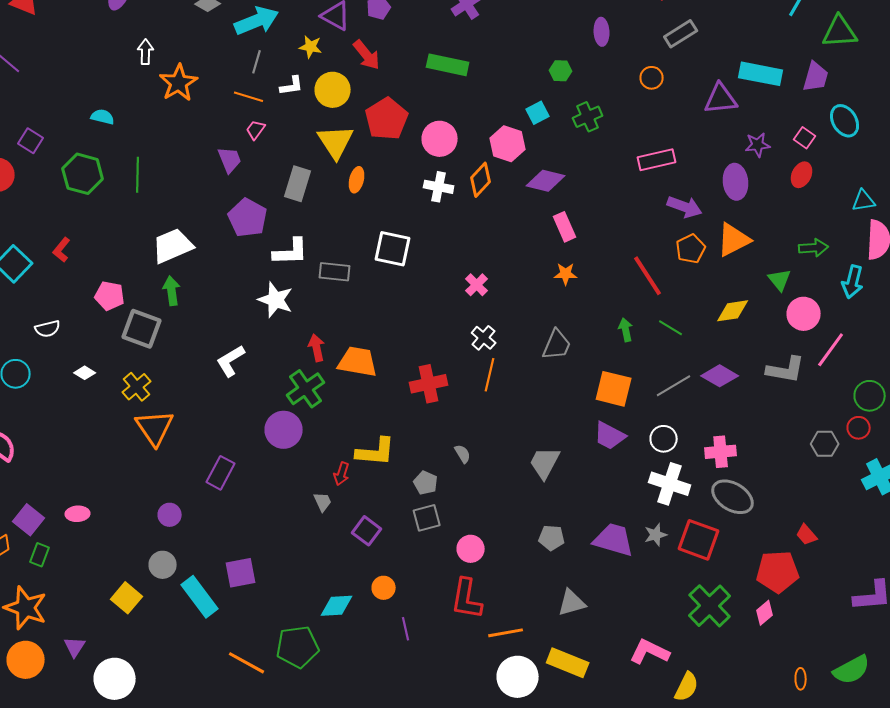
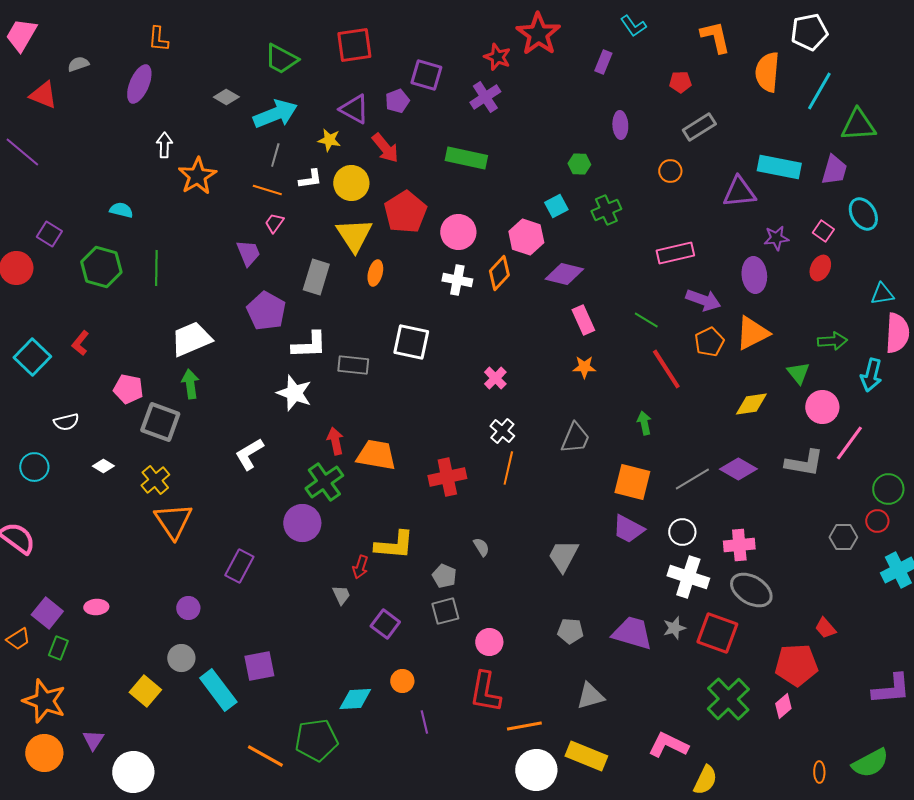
green line: (671, 328) -> (646, 320), moved

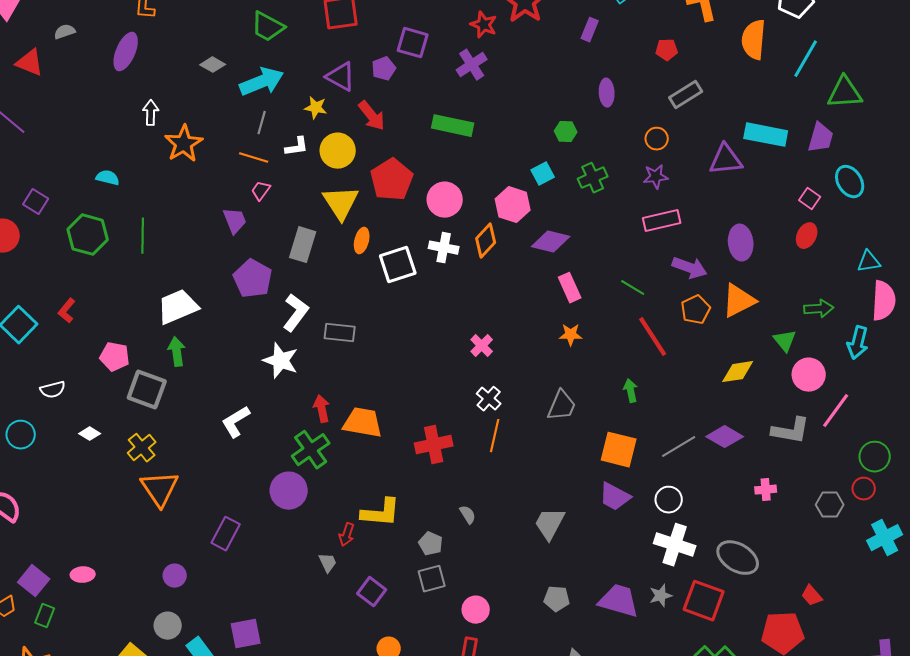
purple star: (776, 238) -> (656, 177), moved
white square: (411, 342) -> (398, 265), moved, turned -30
white L-shape: (309, 345) -> (296, 313), turned -51
pink cross: (739, 545) -> (766, 490), moved, size x0.7

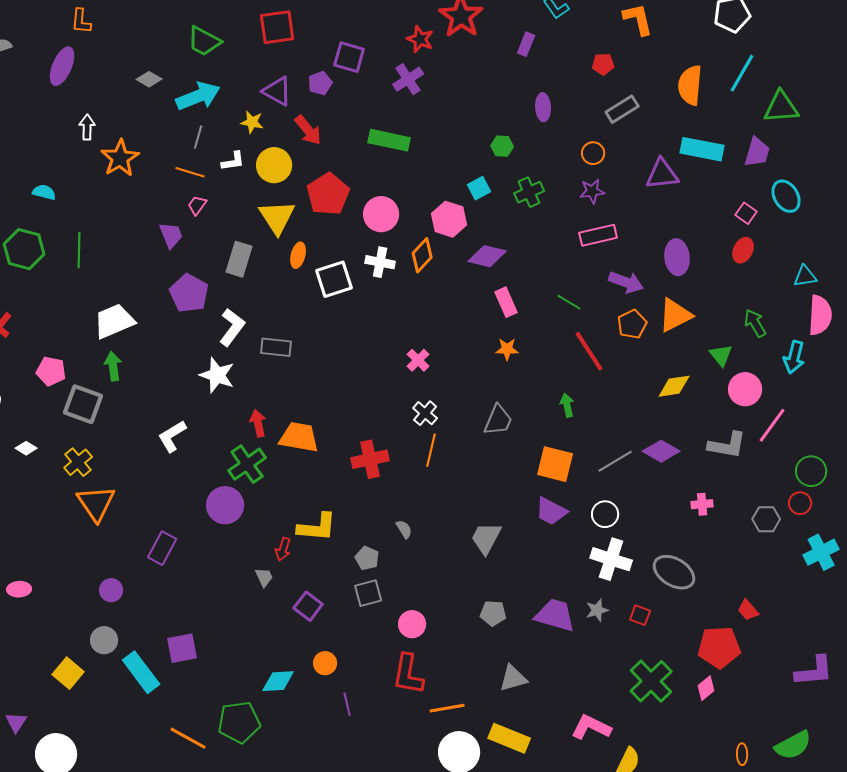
orange semicircle: (754, 40) -> (690, 85), moved
green arrow: (819, 309) -> (755, 323), turned -116
red square: (704, 601) -> (640, 615), size x0.5

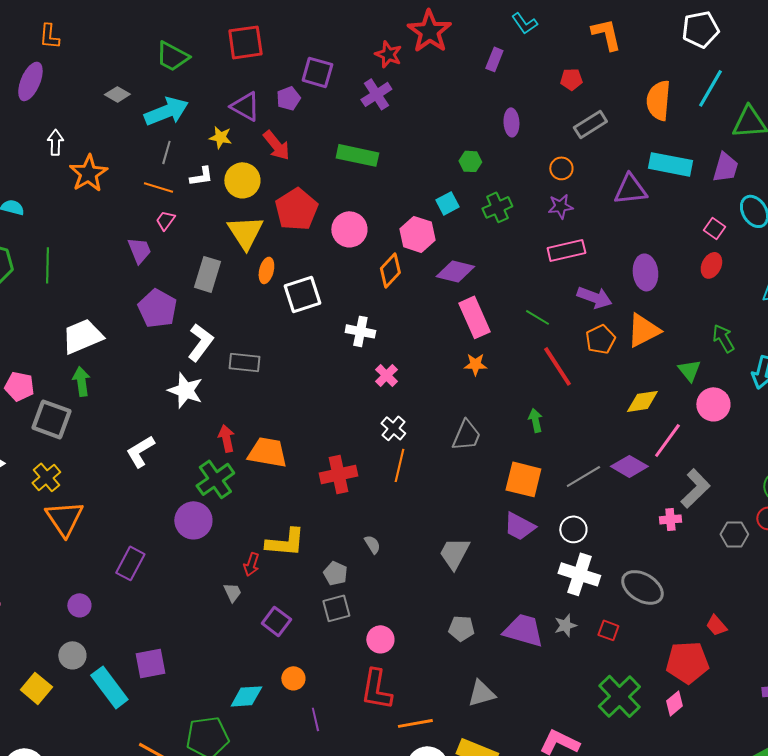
white cross: (380, 262) -> (360, 331), moved
pink rectangle: (506, 302) -> (474, 317), size x1.4
pink line: (772, 425) -> (667, 440), moved
gray L-shape: (727, 445) -> (695, 488), moved, turned -54

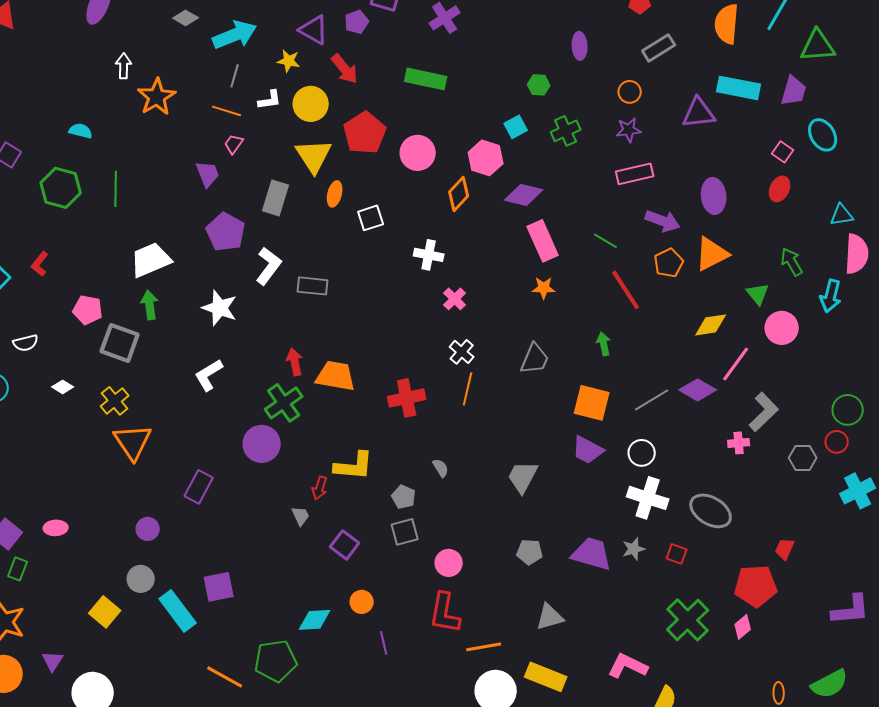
white square: (302, 294) -> (371, 218), size x0.7
white star: (185, 390) -> (220, 308), moved
red trapezoid: (716, 625) -> (785, 549), turned 65

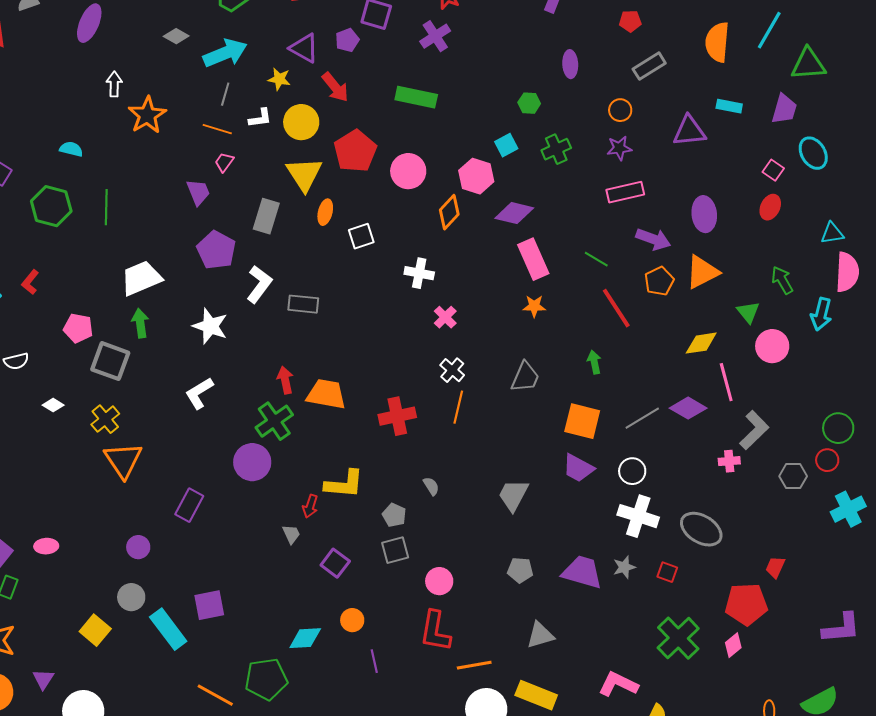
cyan rectangle: (739, 88) -> (729, 106), size x0.6
pink line: (736, 364) -> (726, 382), turned -51

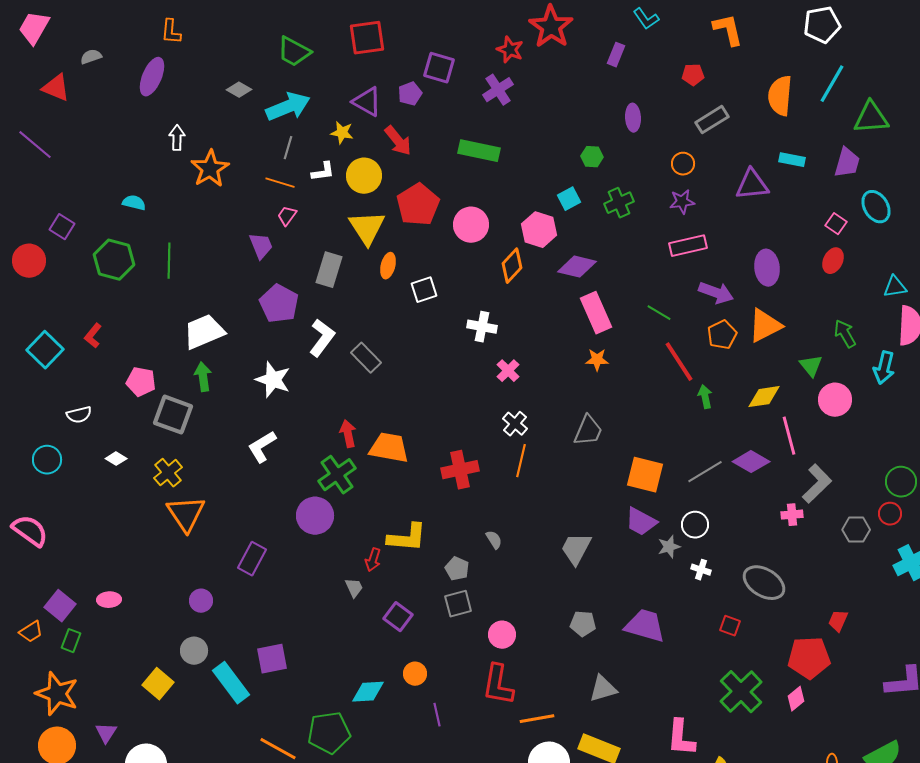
gray rectangle: (303, 304) -> (366, 358), turned 40
green arrow: (594, 362) -> (705, 397), moved
white cross: (638, 516) -> (701, 570), size x0.5
gray star: (624, 567) -> (669, 547), moved
pink L-shape: (618, 684) -> (681, 738), turned -111

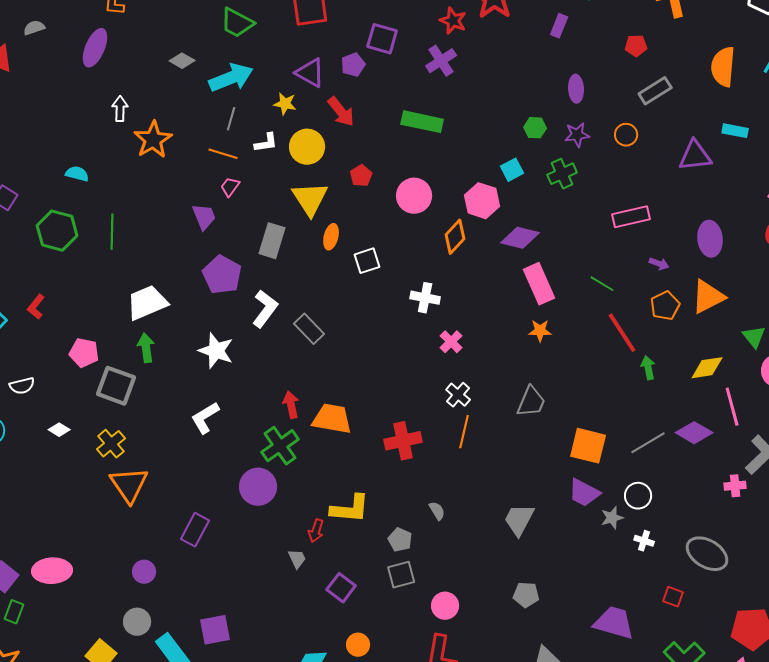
purple star: (682, 202) -> (577, 135), moved
red pentagon: (418, 205) -> (361, 176), size x0.5
purple arrow: (716, 293) -> (659, 264), size x0.6
pink ellipse: (109, 600) -> (52, 571), size x1.6
purple trapezoid: (645, 626) -> (614, 623), moved

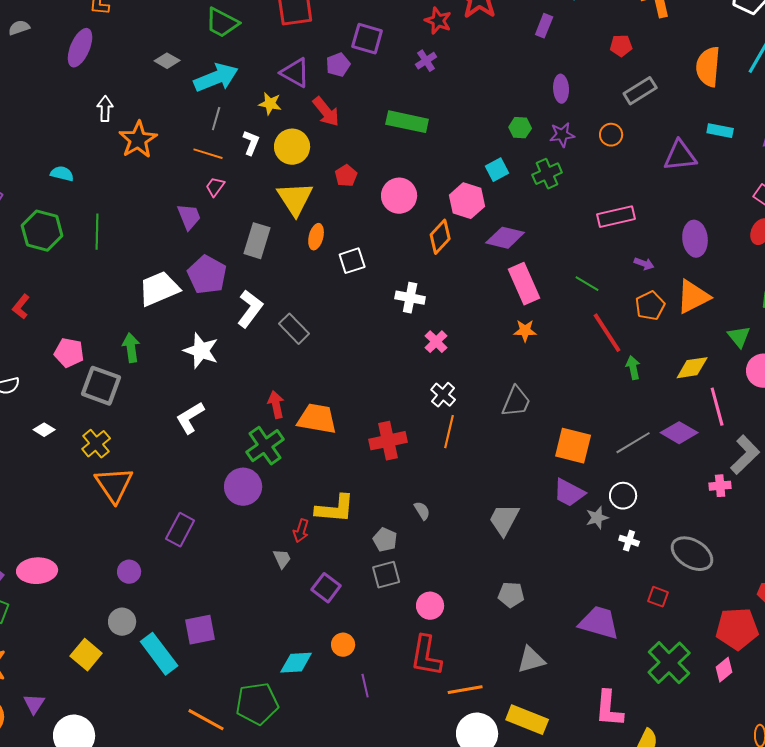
purple cross: (441, 61) -> (426, 61), size x0.7
white L-shape: (266, 143) -> (251, 143), turned -60
white trapezoid: (147, 303) -> (159, 289), moved

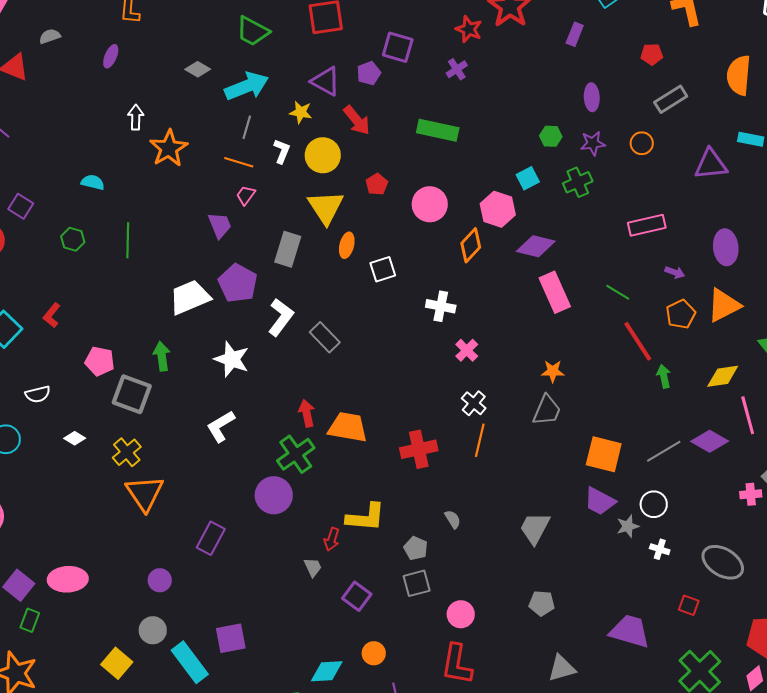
purple ellipse: (80, 48) -> (111, 56), size x0.6
green hexagon: (42, 231) -> (73, 239), size x0.6
orange star: (525, 331) -> (553, 371), moved

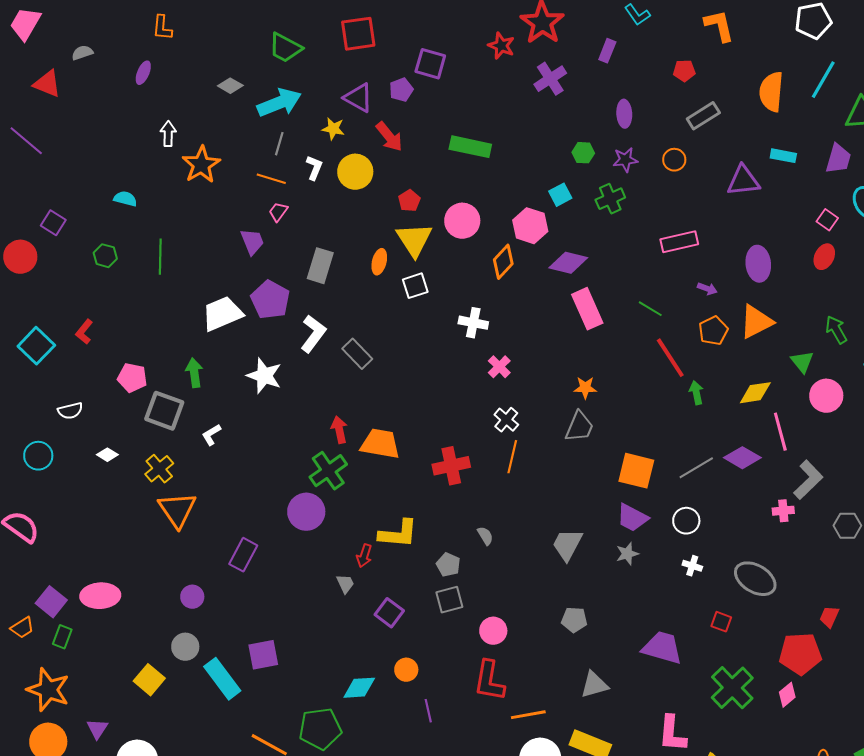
purple cross: (457, 69) -> (550, 79), moved, size x1.5
yellow triangle: (326, 207) -> (414, 240), moved
white L-shape: (221, 426) -> (211, 435), moved, size x0.7
gray star: (628, 526) -> (627, 554), moved

